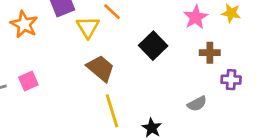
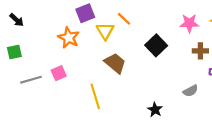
pink star: (196, 17) -> (189, 23), turned 30
orange star: (24, 24) -> (69, 38), moved
yellow line: (112, 111) -> (95, 96), moved

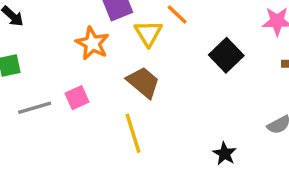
brown trapezoid: (115, 63) -> (143, 82), moved

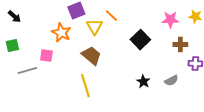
pink square: (77, 98) -> (46, 56), moved, turned 32
black star: (225, 154) -> (143, 82), moved

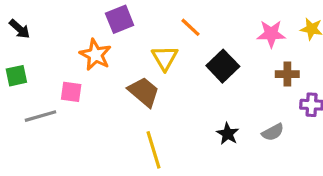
orange line: (111, 16) -> (191, 27), moved
yellow triangle: (94, 27) -> (165, 58), moved
yellow line: (85, 86) -> (153, 150), moved

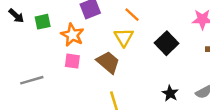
orange line: (191, 27) -> (132, 15), moved
green square: (16, 76) -> (43, 22), moved
pink square: (71, 92) -> (72, 61), moved

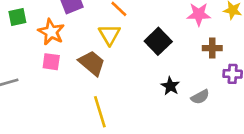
black star: (170, 93) -> (170, 86), moved

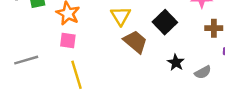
brown trapezoid: (92, 63) -> (135, 42), moved
yellow line: (100, 112) -> (76, 75), moved

